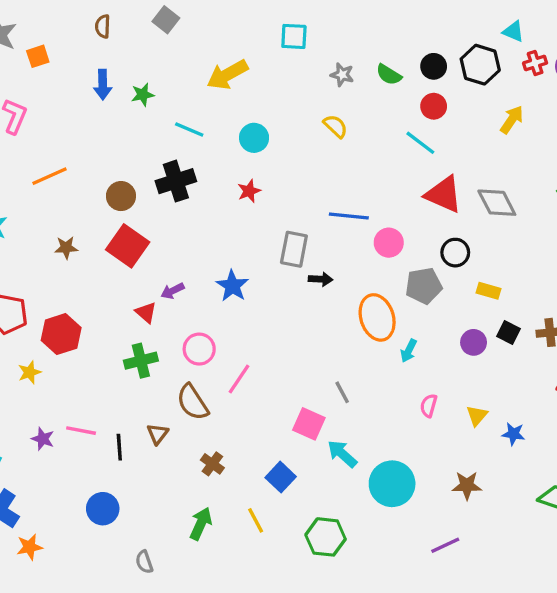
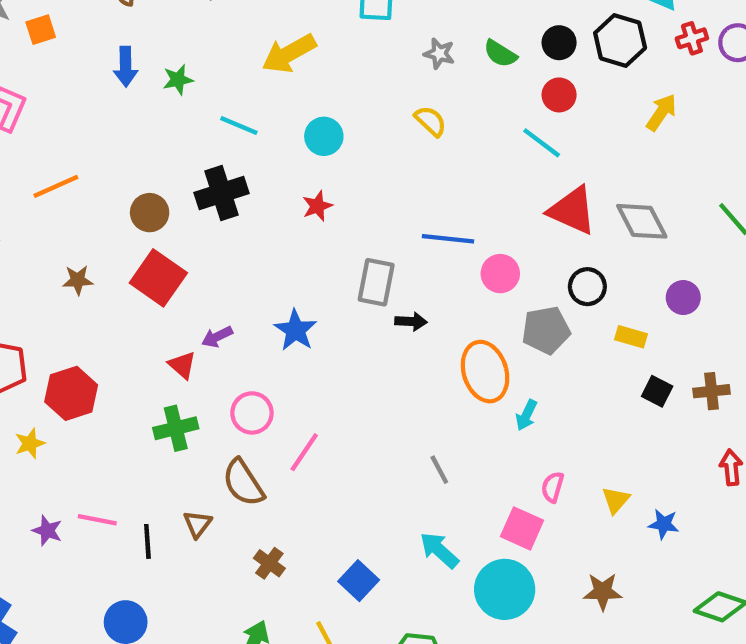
purple circle: (474, 342) -> (683, 298), moved
pink square: (309, 424) -> (522, 528), moved

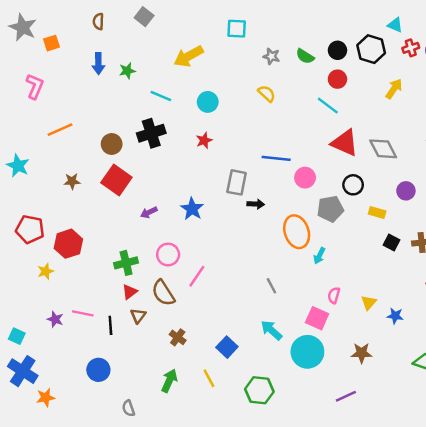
red triangle: (182, 365) -> (130, 292), moved, turned 42

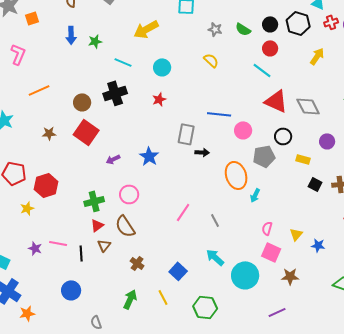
pink line: (197, 276) -> (183, 212), moved
pink square: (317, 318) -> (271, 252), moved

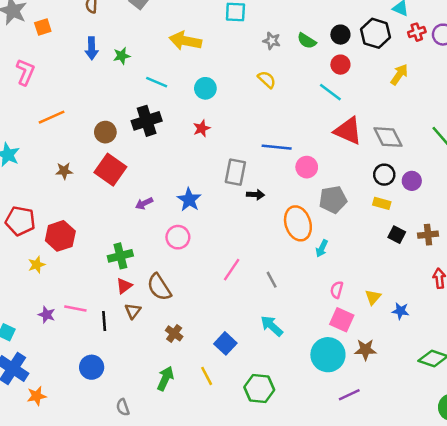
yellow arrow: (146, 29) -> (185, 41), turned 40
black circle: (283, 136) -> (384, 175), moved
pink circle: (129, 194) -> (178, 237), moved
cyan circle: (245, 275) -> (328, 355), moved

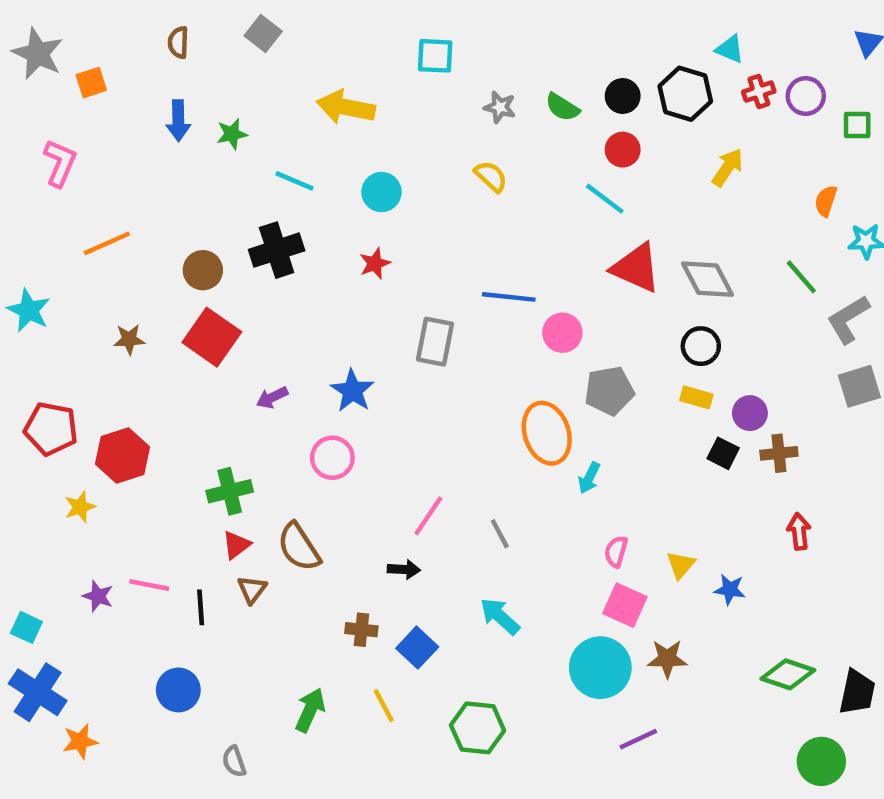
purple circle: (412, 181) -> (750, 413), moved
black arrow: (255, 195) -> (404, 569), moved
brown cross: (174, 333) -> (361, 630), moved, turned -30

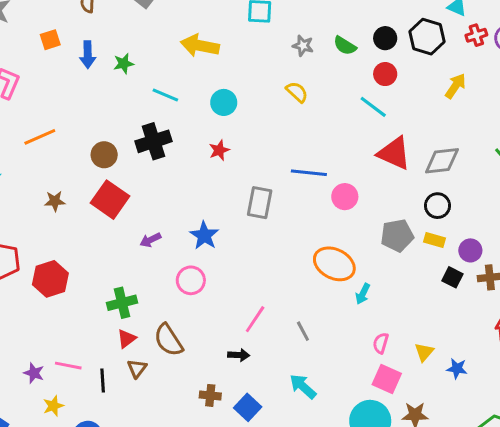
orange square: (91, 83) -> (50, 40), moved
gray diamond: (707, 279) -> (442, 161), turned -69
gray pentagon: (609, 391) -> (397, 235), moved
orange ellipse: (547, 433) -> (334, 264), turned -45
yellow star: (80, 507) -> (53, 406), moved

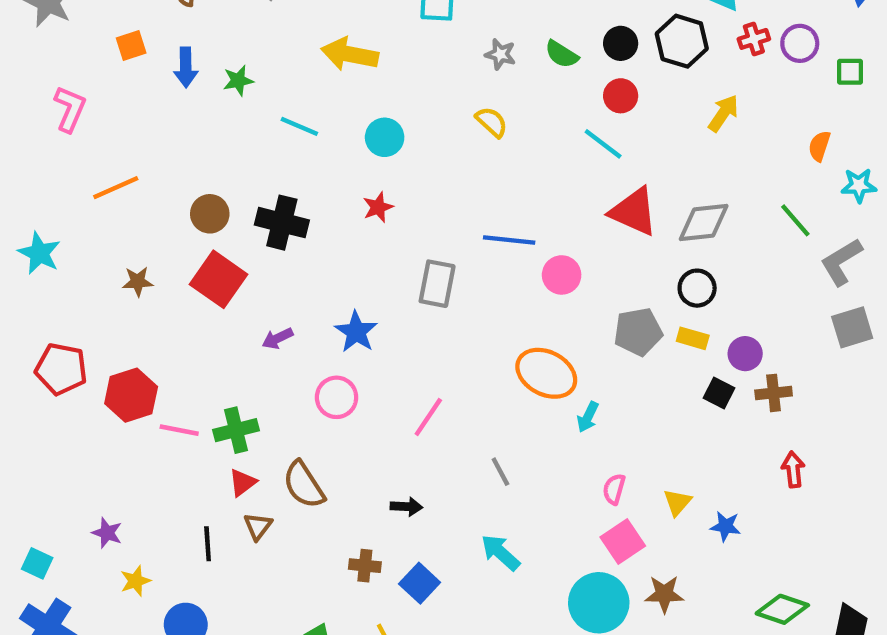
black cross: (153, 141) -> (282, 223), moved, turned 32
pink line: (255, 319) -> (428, 417), moved
pink line: (68, 366) -> (179, 430), moved
pink square: (387, 379) -> (623, 542), turned 32

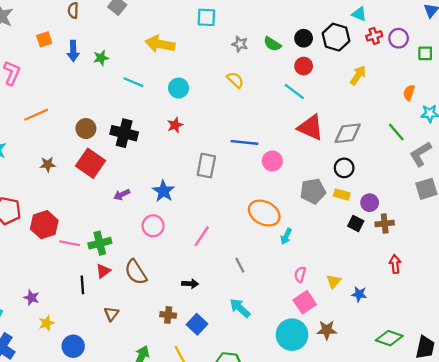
brown triangle: (258, 526) -> (111, 314), moved
black line: (208, 544) -> (82, 285), moved

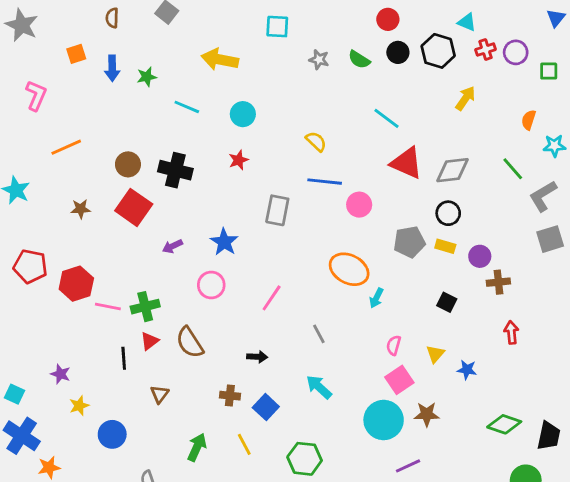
red circle: (304, 66) -> (388, 19), moved
yellow semicircle: (235, 80) -> (316, 141), moved
black square: (356, 223) -> (447, 302), moved

